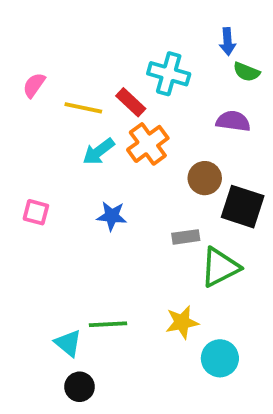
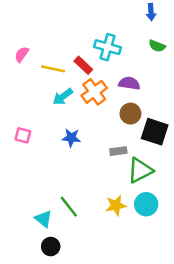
blue arrow: (227, 41) -> (151, 12), moved
purple semicircle: (233, 121) -> (129, 83), moved
green line: (108, 324) -> (69, 207), turned 55
cyan circle: (220, 358) -> (146, 204), moved

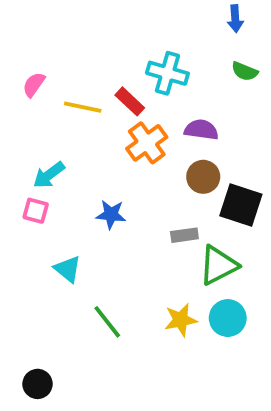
cyan arrow: (63, 97) -> (49, 175), moved
cyan triangle: (43, 219) -> (68, 269), moved
black circle: (51, 247) -> (37, 384), moved

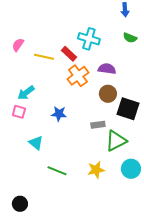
cyan circle: (228, 318) -> (131, 169), moved
green line: (107, 322) -> (57, 171), turned -30

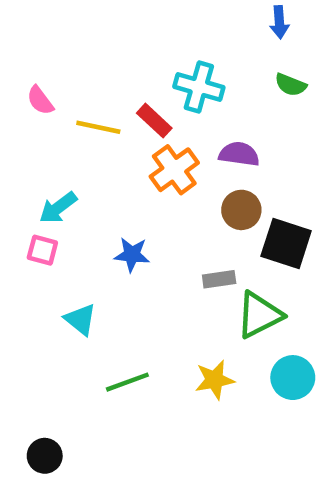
pink semicircle: (18, 45) -> (40, 100), turned -72
green line: (57, 171) -> (127, 382), turned -42

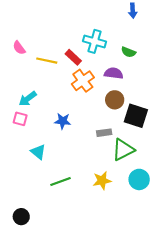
green semicircle: (291, 85) -> (128, 52), moved

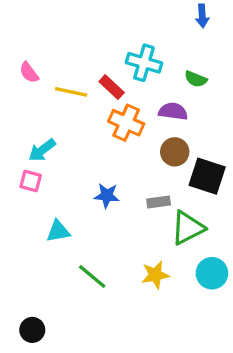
orange cross: (83, 81) -> (126, 123), turned -30
blue star: (63, 121) -> (107, 196), moved
cyan triangle: (38, 152) -> (58, 231), turned -49
green line: (61, 182) -> (92, 276), turned 60

